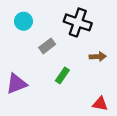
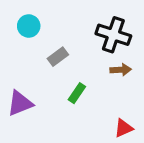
black cross: (78, 22) -> (113, 35), moved
red triangle: (100, 104) -> (124, 128), turned -35

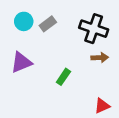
gray rectangle: (58, 57) -> (48, 24), moved
purple triangle: (20, 103) -> (21, 62), moved

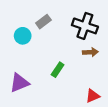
cyan circle: (24, 21) -> (23, 36), moved
purple triangle: (21, 62) -> (19, 83), moved

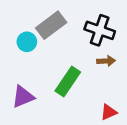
gray rectangle: (43, 22) -> (51, 25), size x1.6
green rectangle: (58, 70) -> (68, 81), size x1.6

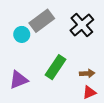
black cross: (100, 30) -> (82, 25), turned 30
brown arrow: (106, 61) -> (87, 73), moved

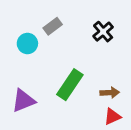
gray rectangle: (42, 21) -> (53, 26), size x0.6
black cross: (82, 25) -> (103, 32), size x0.7

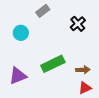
gray rectangle: (53, 26) -> (43, 11), moved
green rectangle: (70, 85) -> (53, 64), turned 30

